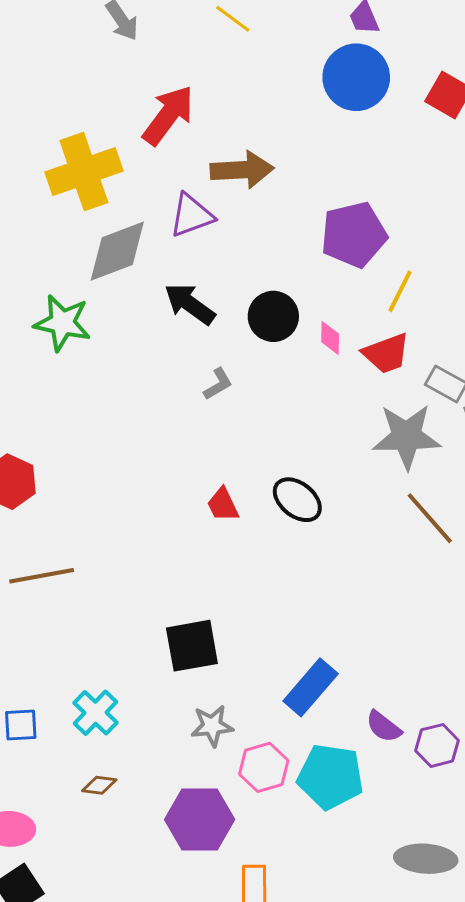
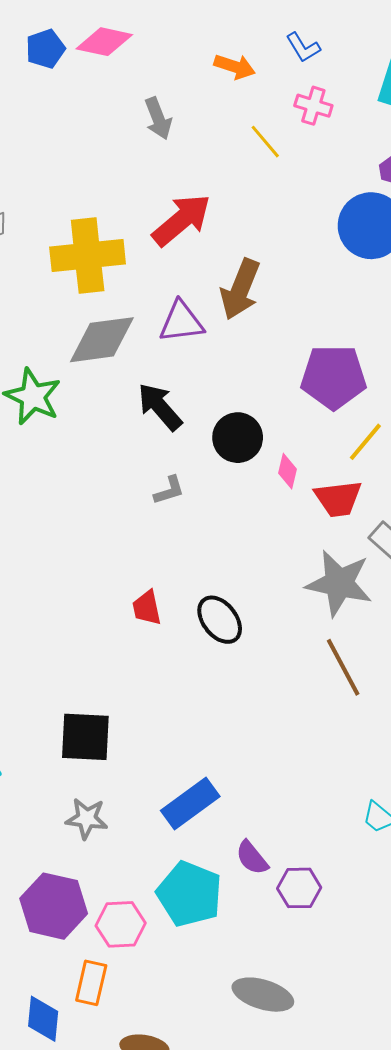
brown arrow: (242, 170) -> (240, 289), turned 102
pink hexagon: (264, 767) -> (121, 924), moved

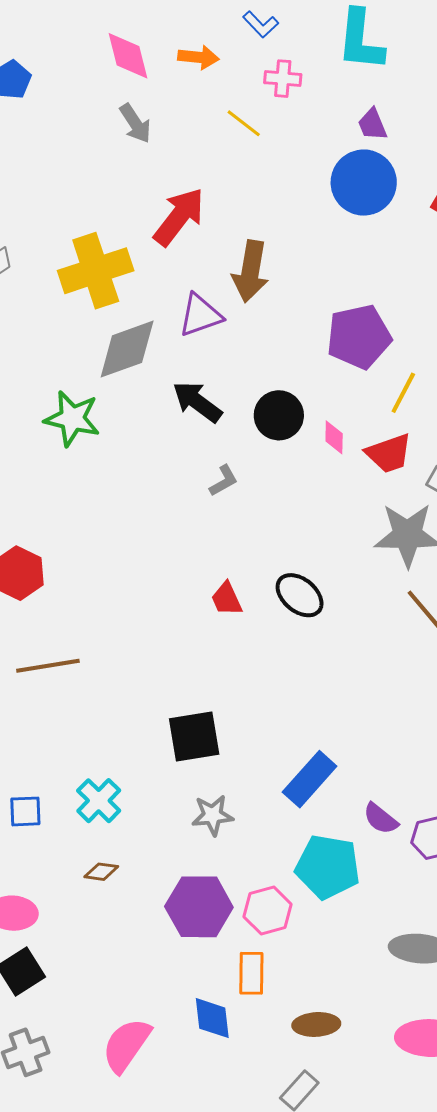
pink diamond: (104, 42) -> (128, 56), moved, turned 76

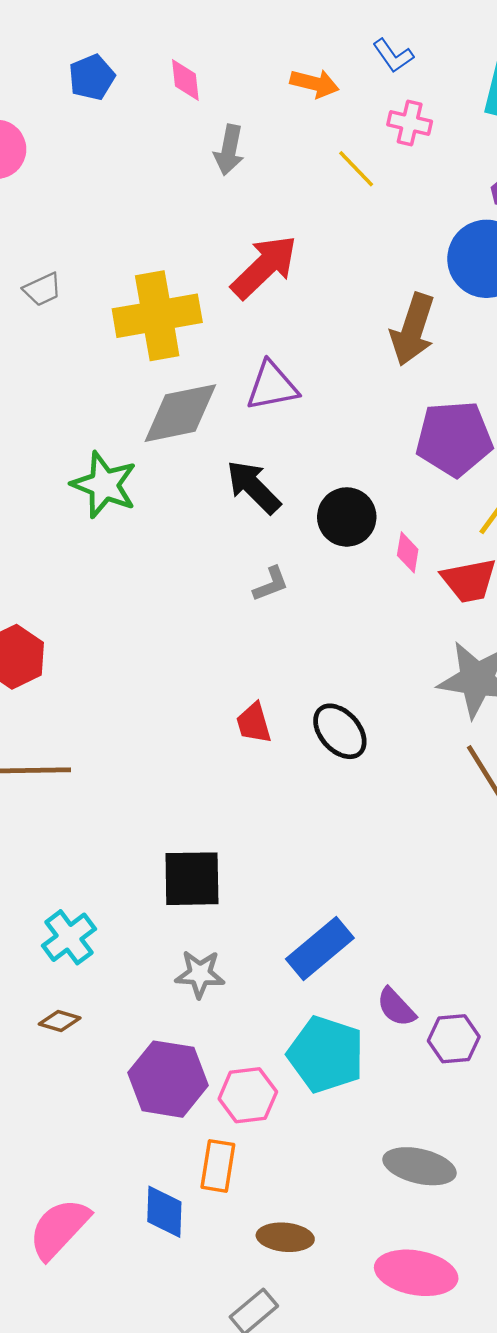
pink diamond: (128, 56) -> (185, 80), moved, size x0.7
gray arrow: (135, 123) -> (229, 150), turned 36
brown arrow: (250, 271) -> (413, 330), moved

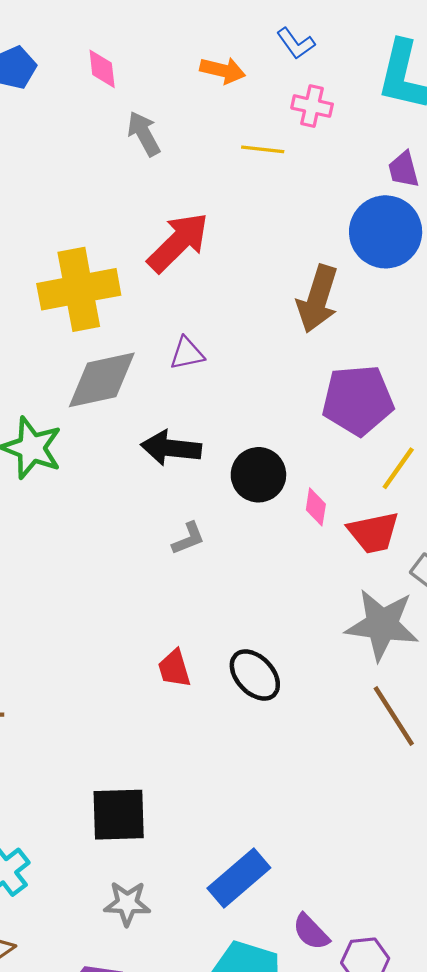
gray arrow: (229, 150) -> (144, 134), turned 141
yellow line: (356, 169) -> (263, 149), turned -39
purple triangle: (272, 386) -> (187, 353), size x0.7
black arrow: (253, 487) -> (171, 448), turned -38

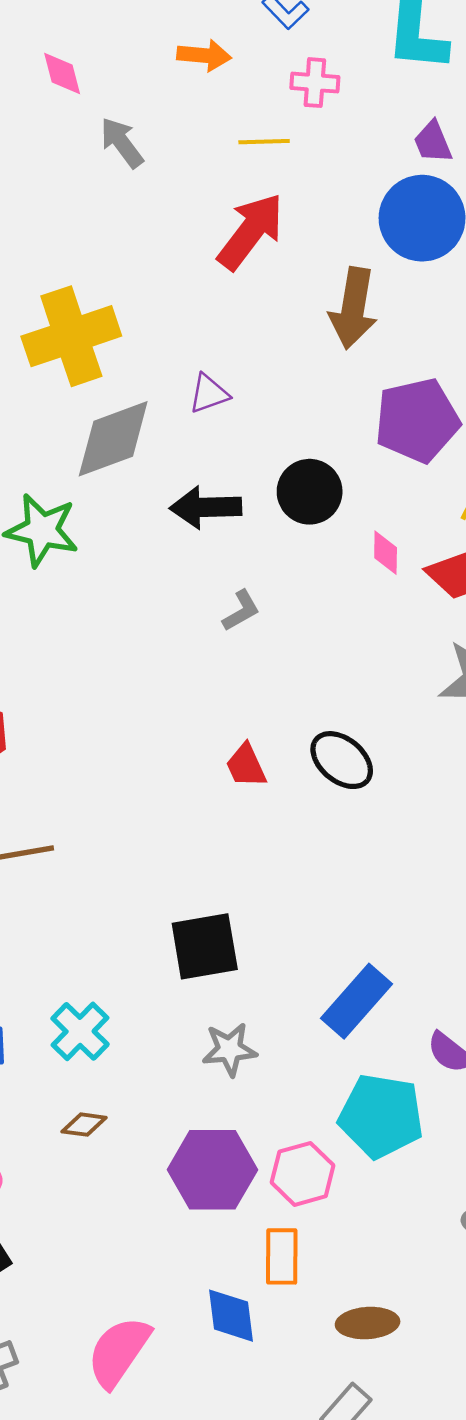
red arrow: (178, 242) -> (251, 231), moved
black circle: (258, 475) -> (310, 492), moved

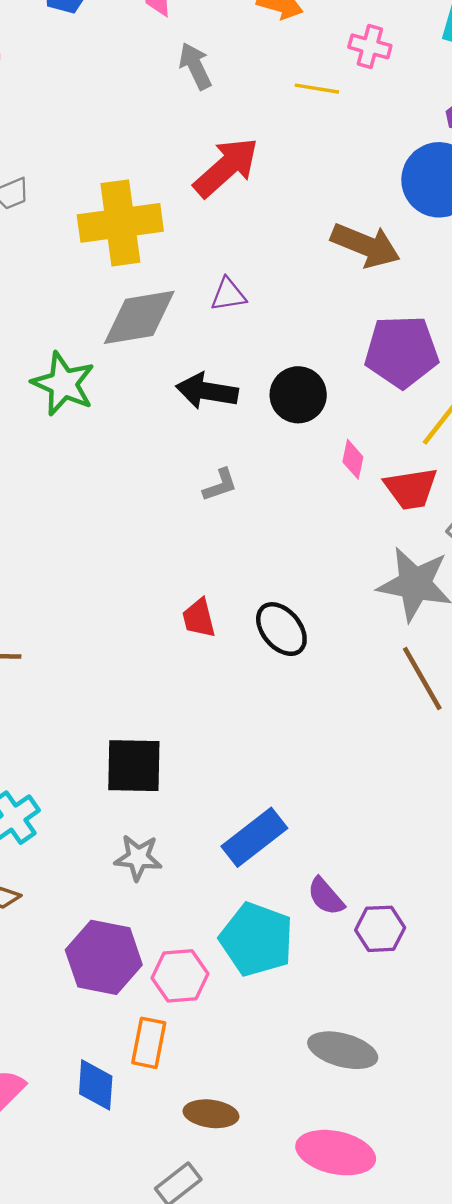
red arrow: (251, 231) -> (226, 167), moved
brown arrow: (353, 308) -> (366, 245), turned -88

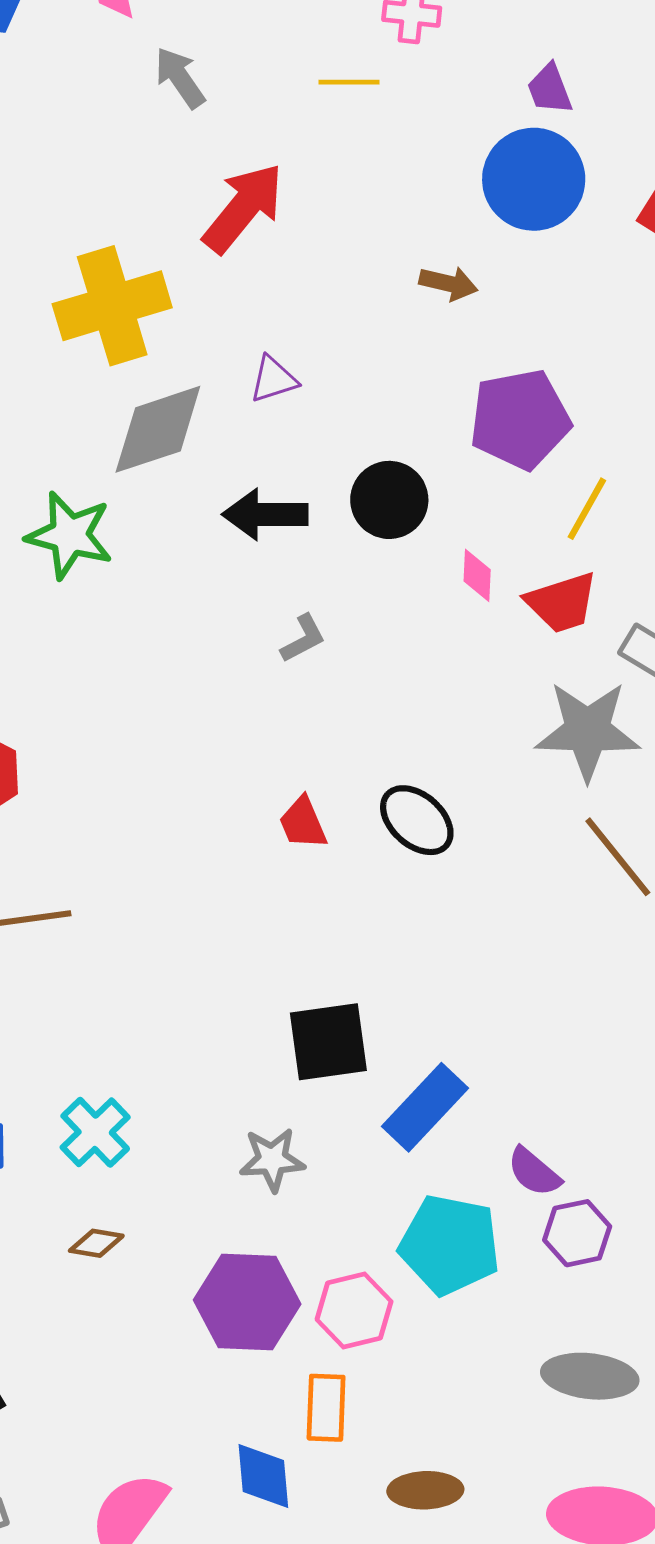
brown arrow: (366, 245) -> (448, 283), size x0.6
black square: (134, 766) -> (328, 1042), moved
purple hexagon: (380, 929) -> (577, 1233), moved

